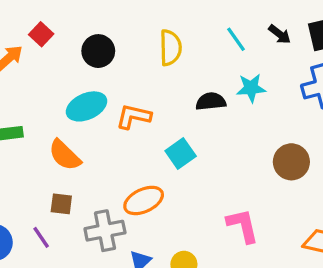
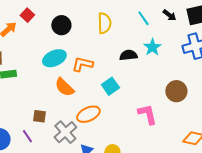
cyan star: (251, 88) -> (152, 47), turned -30
orange semicircle: (65, 155) -> (64, 87), moved
pink L-shape: (243, 226) -> (147, 114), moved
gray cross: (105, 231) -> (65, 132), turned -30

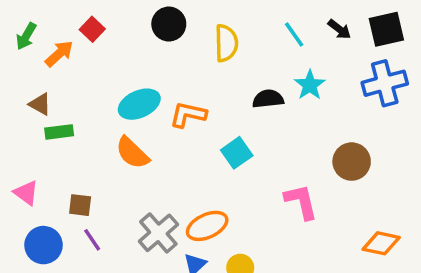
black circle: (61, 25) -> (169, 24), moved
orange semicircle: (64, 87) -> (132, 153), moved
orange ellipse: (88, 114) -> (207, 226), moved
brown square: (39, 116) -> (80, 205), moved

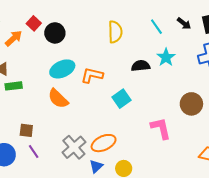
black circle: (169, 24) -> (55, 33), moved

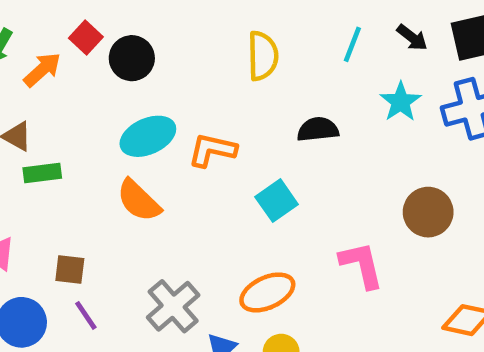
cyan line: (156, 27) -> (352, 44), turned 56
cyan star: (166, 57) -> (401, 102), moved
orange ellipse: (104, 143) -> (267, 292), moved

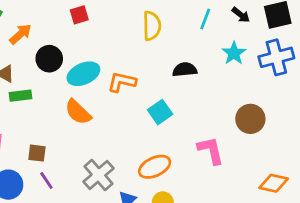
red square: (86, 37) -> (79, 15), moved, turned 30
black circle: (132, 58) -> (49, 59), moved

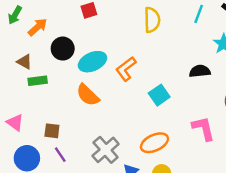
black semicircle: (185, 70) -> (200, 71), moved
orange L-shape: (122, 82) -> (126, 69), turned -50

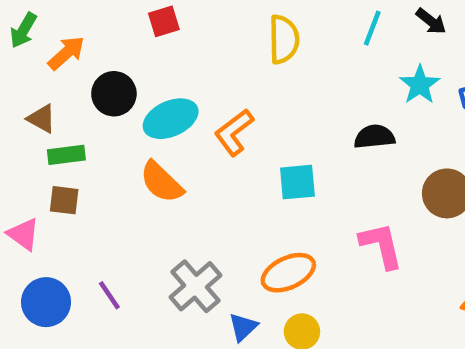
cyan square: (159, 95) -> (297, 182), turned 30
brown square: (52, 131) -> (64, 200), moved

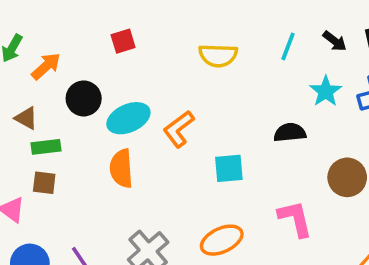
yellow semicircle: (284, 39) -> (218, 55), turned 93
orange semicircle: (162, 182) -> (121, 168), turned 42

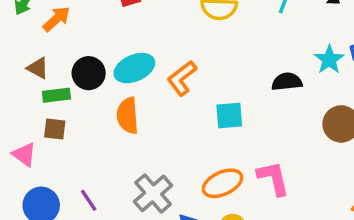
cyan star: (326, 91) -> (329, 60), moved
black circle: (84, 98) -> (89, 73), moved
pink L-shape: (295, 219) -> (273, 178), moved

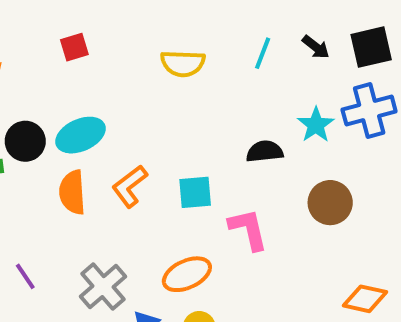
orange L-shape: (182, 78) -> (130, 186), moved
pink L-shape: (273, 178) -> (248, 229), moved
purple line: (89, 200) -> (25, 276), moved

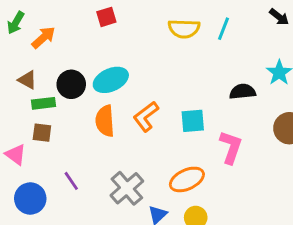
cyan line: (263, 53) -> (224, 29), moved
pink L-shape: (248, 229) -> (231, 147), turned 32

